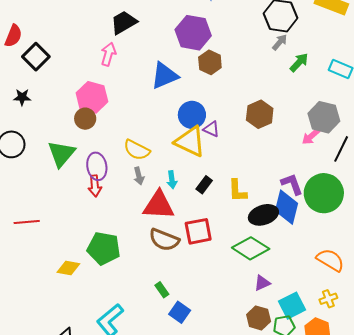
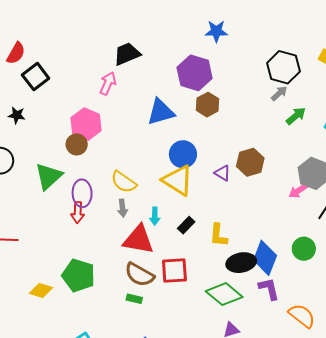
purple triangle: (211, 129) -> (223, 173), moved
purple L-shape: (292, 184) -> (269, 289), moved
green circle: (324, 193) -> (304, 249), size x0.6
green rectangle: (162, 290) -> (134, 299), moved, turned -49

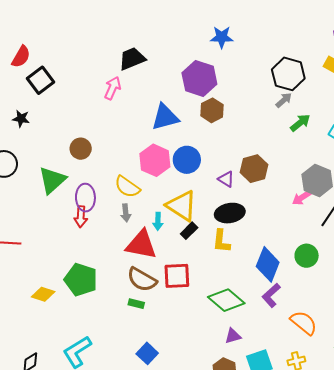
pink hexagon: (86, 124) -> (155, 160), moved
yellow triangle: (178, 180) -> (182, 206), moved
black ellipse: (241, 263) -> (230, 213), moved
purple L-shape: (269, 289) -> (271, 295), turned -120

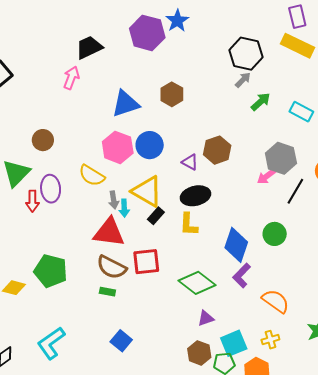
blue star: (222, 37) -> (177, 21), turned -30
purple hexagon: (199, 79) -> (147, 33), moved
gray arrow: (126, 213) -> (114, 200), moved
red arrow: (81, 217) -> (32, 201), moved

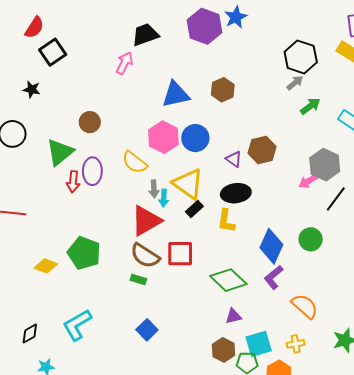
red triangle: (109, 232) -> (146, 221), turned -44

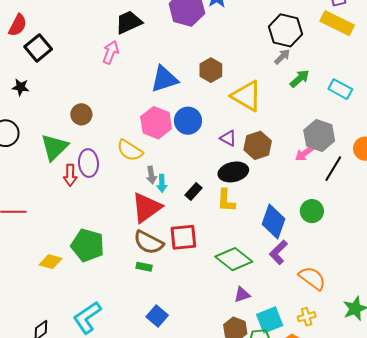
brown hexagon: (262, 150) -> (258, 145), moved
yellow triangle: (188, 184) -> (247, 96), moved

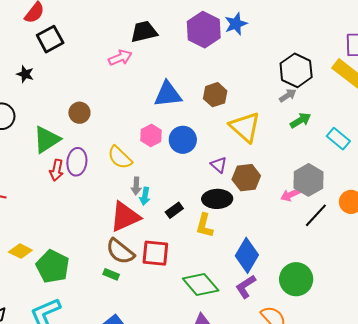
pink arrow: (111, 52) -> (120, 58), turned 35
pink hexagon: (156, 123) -> (151, 135), size x0.7
green circle: (312, 211) -> (296, 279), moved, size x1.4
green pentagon: (88, 245) -> (53, 266), moved

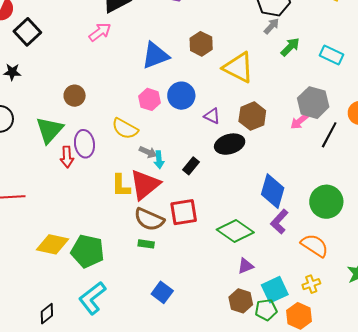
purple triangle: (219, 165) -> (212, 116), moved
gray arrow: (136, 186) -> (148, 152), turned -54
yellow L-shape: (205, 225) -> (121, 186), moved
yellow diamond: (20, 251) -> (52, 244), size x1.4

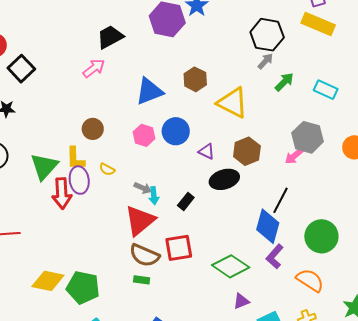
brown circle: (75, 96) -> (93, 129), moved
yellow semicircle: (125, 129) -> (107, 169), moved, size x0.6
black line: (329, 135) -> (280, 200), moved
red arrow: (67, 157) -> (62, 193), size x1.4
yellow L-shape: (121, 186) -> (75, 158), moved

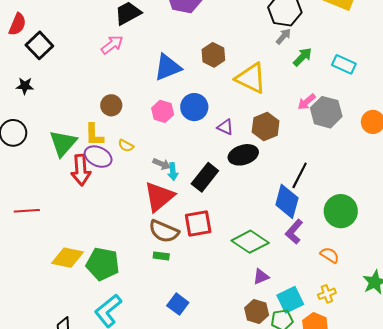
pink arrow: (294, 156) -> (307, 102), moved
purple ellipse: (79, 180) -> (98, 157), turned -56
black rectangle: (186, 202) -> (205, 177), size x1.6
orange semicircle: (310, 280) -> (330, 255), size x0.7

